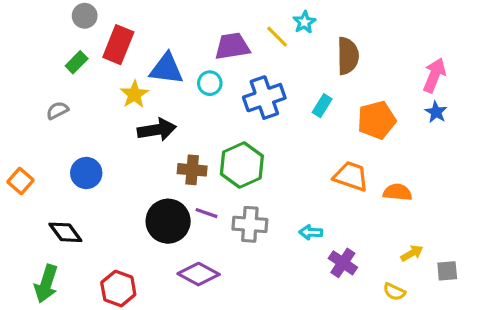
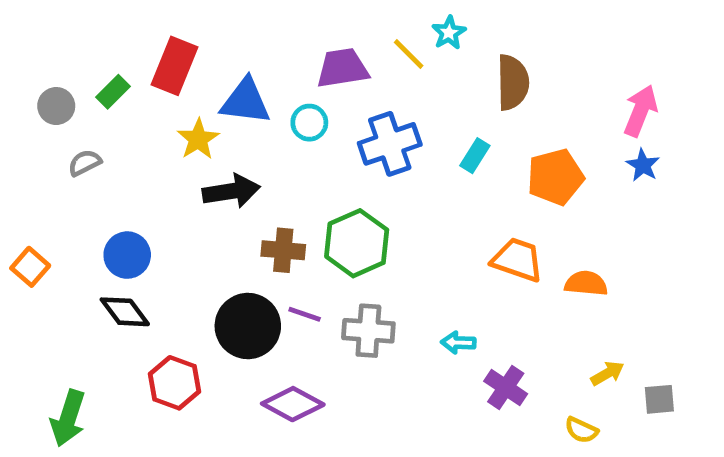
gray circle: (85, 16) -> (56, 106), moved
black diamond: (65, 232) -> (125, 312), moved
red hexagon: (118, 289) -> (174, 383), moved

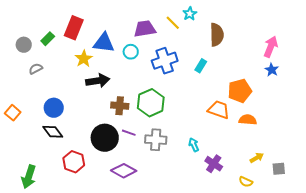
orange pentagon: (555, 177) -> (240, 91), moved
cyan arrow: (458, 343) -> (194, 145), turned 64

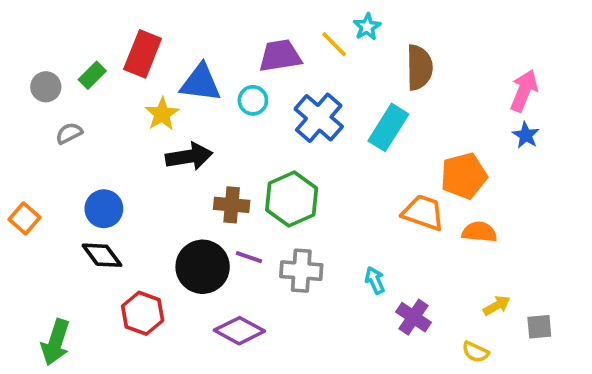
blue cross: (165, 61) -> (319, 118), turned -30
cyan rectangle: (201, 66) -> (388, 127), size x1.6

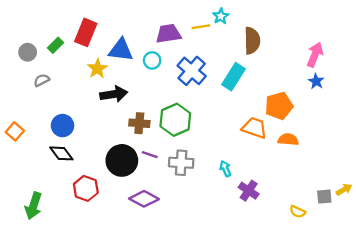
yellow line: (334, 44) -> (201, 27), turned -54
yellow arrow: (497, 305) -> (344, 190), moved
yellow semicircle: (475, 352) -> (298, 212), moved

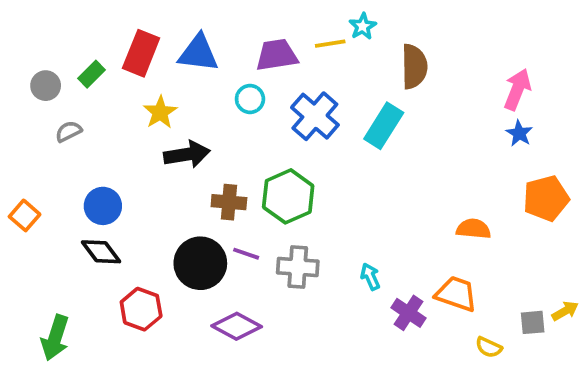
blue triangle: (121, 50) -> (198, 53), moved
orange pentagon: (279, 106) -> (546, 198), moved
orange trapezoid: (254, 128) -> (456, 294), moved

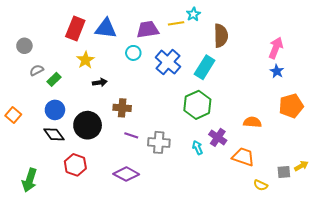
green rectangle: (91, 74) -> (54, 79), moved
black arrow: (187, 154) -> (100, 82), size x0.6
green hexagon: (288, 196) -> (197, 105), moved
black circle: (200, 263) -> (88, 125), moved
purple cross: (408, 313) -> (218, 137), moved

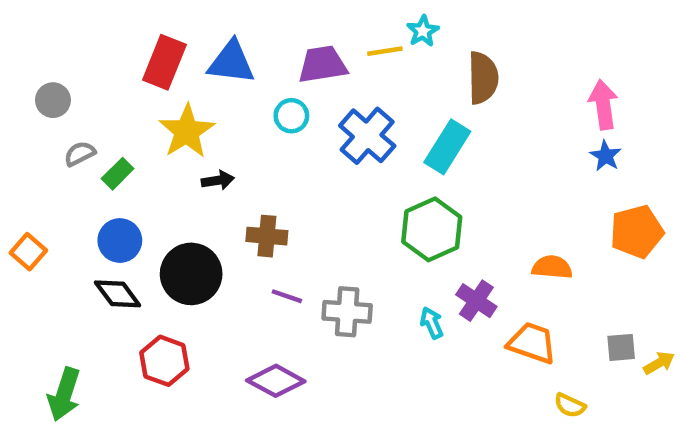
pink arrow: (276, 48) -> (603, 105), turned -30
yellow star: (85, 60) -> (187, 131), size x1.4
gray square: (284, 172) -> (621, 347), moved

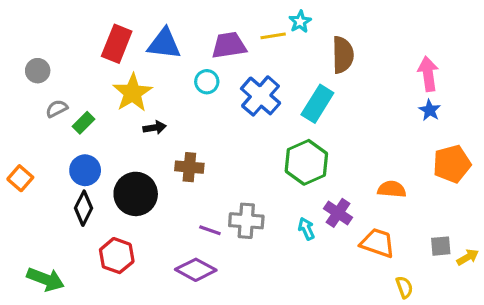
black diamond: (118, 294) -> (83, 208), turned 64
purple line: (287, 296) -> (210, 230), moved
green arrow: (64, 394) -> (46, 279), turned -87
yellow semicircle: (570, 405) -> (404, 287), turned -135

